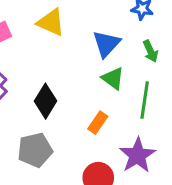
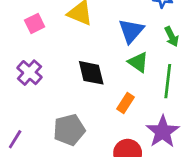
black diamond: (45, 101) -> (91, 73), moved, turned -44

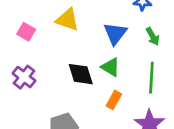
pink square: (35, 24) -> (26, 32), turned -30
green triangle: (138, 62) -> (111, 67), moved

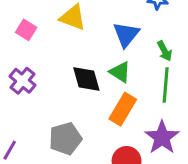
green arrow: (153, 36) -> (165, 51), moved
orange rectangle: (114, 100) -> (123, 109), size x1.5

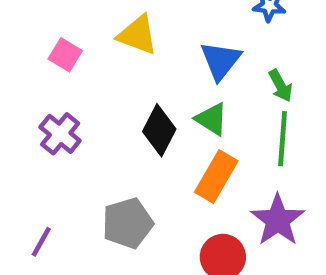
black diamond: (86, 79) -> (159, 130), turned 44

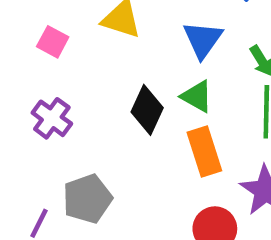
orange rectangle: (216, 177) -> (204, 152), turned -45
gray pentagon: (128, 223) -> (87, 199), moved

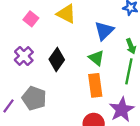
black diamond: (147, 110) -> (57, 60), moved
gray pentagon: (87, 199) -> (34, 98), turned 30

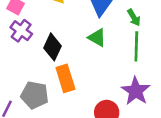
purple cross: (24, 56) -> (21, 31), moved
orange rectangle: (95, 85) -> (65, 78), moved

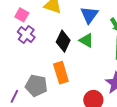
black diamond: (53, 47) -> (63, 41), moved

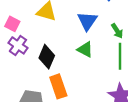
black diamond: (63, 41) -> (47, 57), moved

